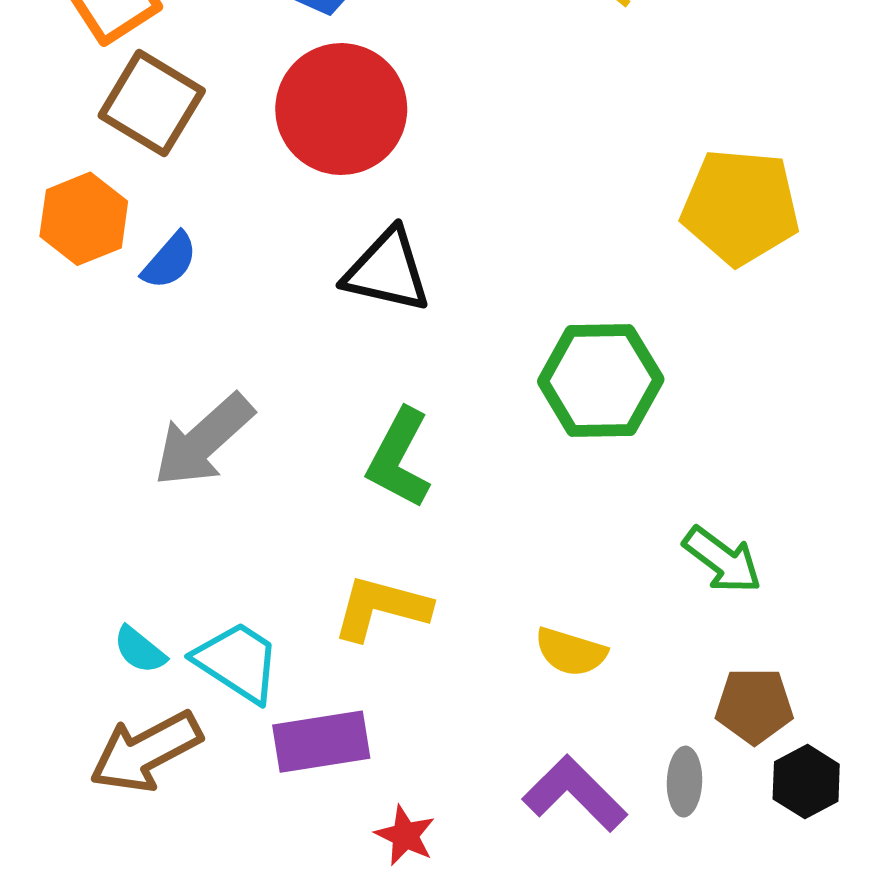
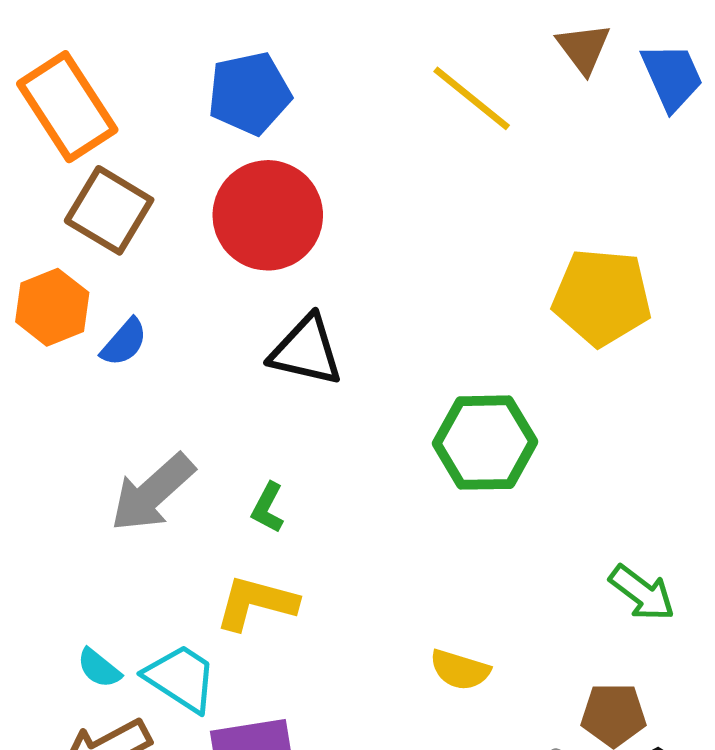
green L-shape: (399, 458) -> (268, 508), moved, size x0.6
green arrow: (722, 560) -> (642, 593), moved
yellow L-shape: (381, 608) -> (256, 603), moved

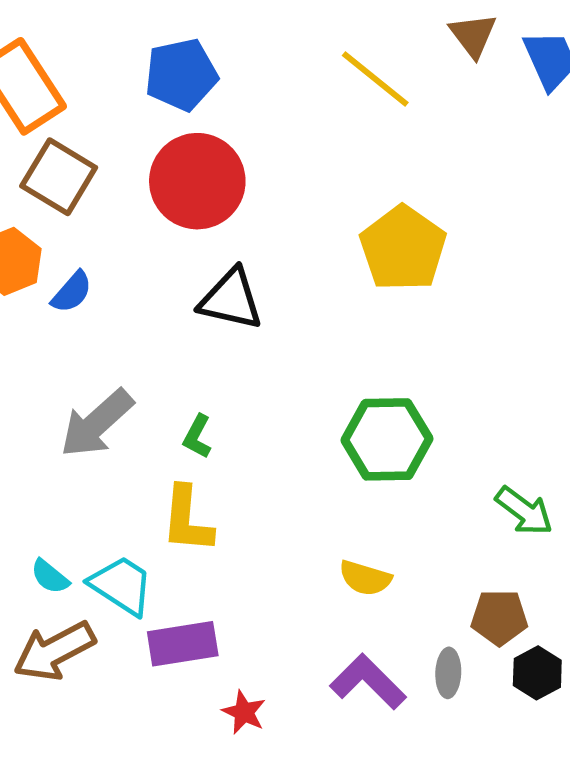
yellow pentagon: (602, 297) -> (403, 248), moved, turned 30
green hexagon: (485, 443) -> (387, 439), moved
yellow L-shape: (256, 603) -> (187, 520), turned -100

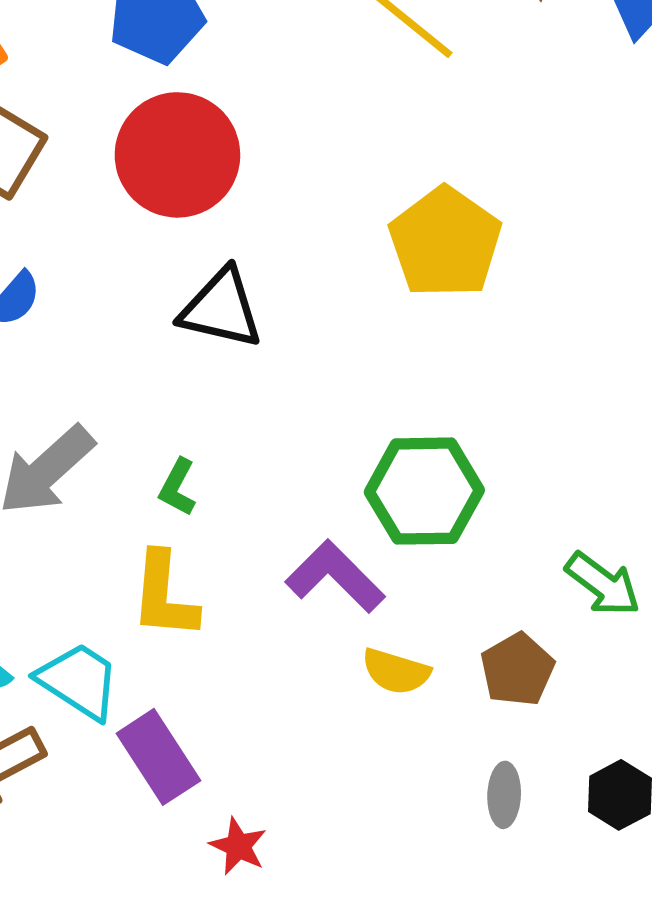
brown pentagon: (499, 617) -> (517, 670), moved, turned -30
purple rectangle: (183, 644) -> (158, 757), turned 66
purple L-shape: (368, 682) -> (335, 577), moved

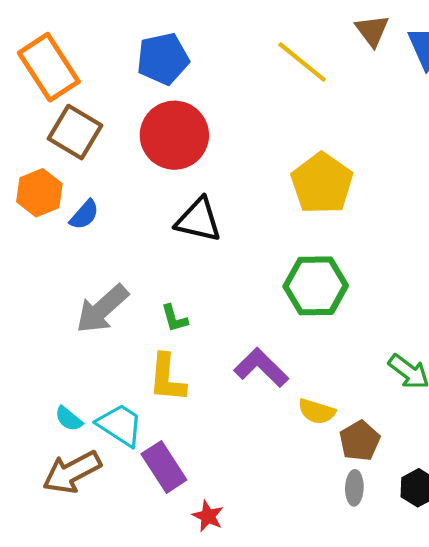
green L-shape: (177, 487) -> (174, 318), turned -44
green hexagon: (424, 491) -> (316, 286), moved
brown pentagon: (517, 670) -> (360, 441), moved
yellow semicircle: (396, 671) -> (317, 411), moved

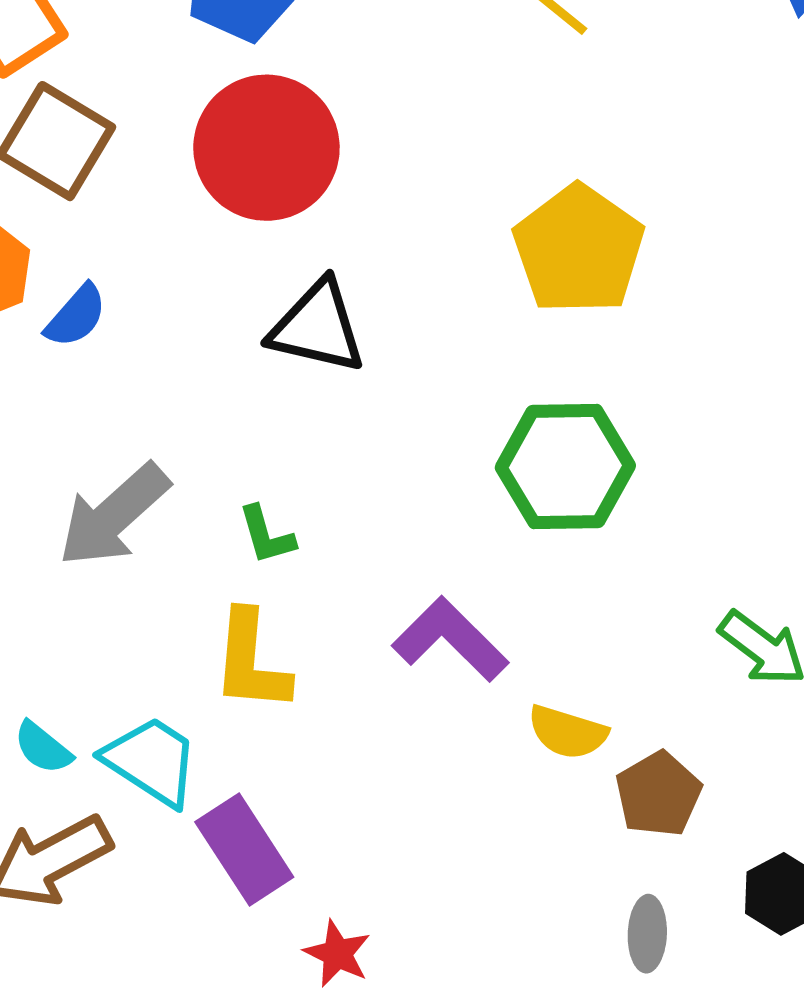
gray ellipse: (354, 488) -> (647, 934), moved

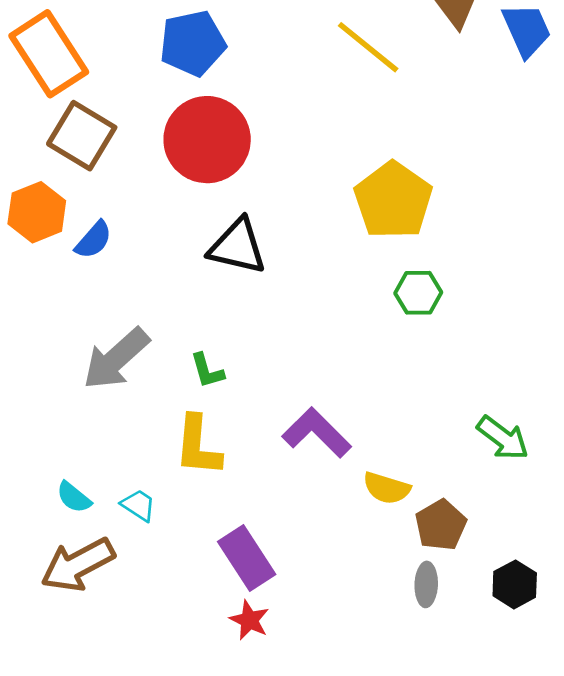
green hexagon: (565, 467) -> (418, 293), moved, size x0.6
cyan trapezoid: (151, 761) -> (138, 505), size x0.6
purple rectangle: (244, 850) -> (247, 558), moved
gray ellipse: (647, 934) -> (426, 584), moved

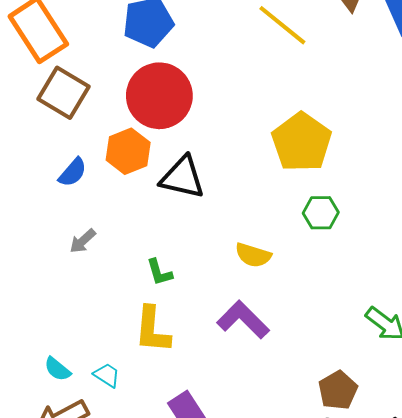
orange hexagon: (37, 212) -> (128, 151), moved
gray arrow: (116, 359) -> (83, 241), moved, size x0.5
yellow semicircle: (387, 488) -> (253, 255), moved

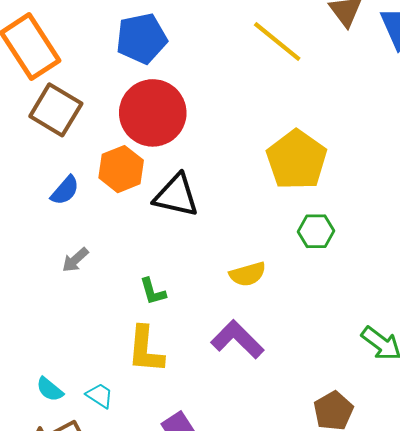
yellow semicircle: (253, 255) -> (248, 274), turned -33

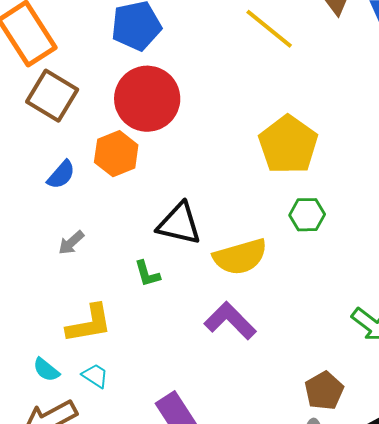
black triangle: (176, 196) -> (179, 224), moved
yellow semicircle: (248, 274) -> (240, 257), size x1.5
yellow L-shape: (146, 350) -> (89, 324), moved, turned -105

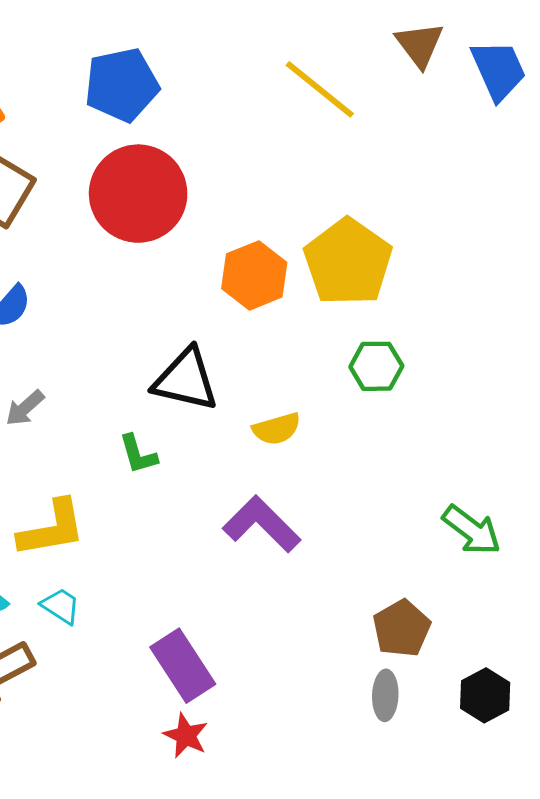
orange hexagon: (116, 154) -> (254, 275), moved
yellow semicircle: (240, 257) -> (277, 429), size x0.6

